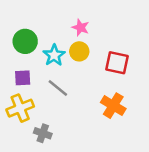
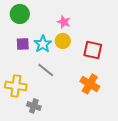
green circle: (25, 41) -> (20, 14), moved
purple square: (23, 78) -> (23, 44), moved
yellow cross: (20, 108) -> (16, 86), turned 30

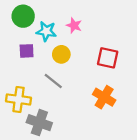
yellow circle: (63, 41) -> (61, 54), moved
cyan star: (43, 44) -> (46, 31), moved, turned -30
gray cross: (34, 106) -> (39, 123), size x1.5

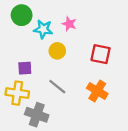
purple square: (27, 51) -> (25, 68), moved
gray line: (53, 81) -> (57, 87), moved

